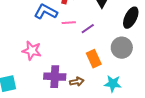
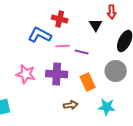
purple line: (88, 29) -> (82, 52), turned 48
purple cross: (55, 77) -> (57, 74), moved

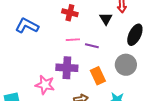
blue L-shape: (40, 35) -> (27, 26), moved
pink star: (26, 74) -> (45, 85), moved

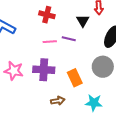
purple line: (92, 46) -> (69, 39), moved
pink star: (45, 85) -> (14, 71), moved

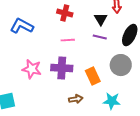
purple line: (69, 39) -> (100, 37), moved

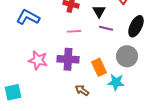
black triangle: (101, 19) -> (99, 11), moved
brown arrow: (76, 99) -> (82, 90), turned -136
cyan star: (112, 101) -> (116, 82), moved

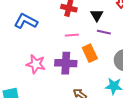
orange rectangle: (99, 67) -> (90, 53), moved

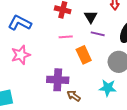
purple cross: (66, 63) -> (58, 80), moved
pink star: (36, 64) -> (21, 55), moved, turned -30

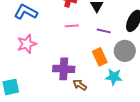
purple line: (98, 34) -> (104, 31), moved
orange rectangle: (84, 55) -> (100, 57), moved

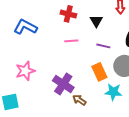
pink star: (27, 44) -> (25, 71), moved
purple cross: (64, 69) -> (63, 84), turned 30

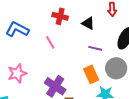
black triangle: (96, 21) -> (88, 23), turned -32
pink line: (71, 41) -> (50, 42), moved, turned 64

